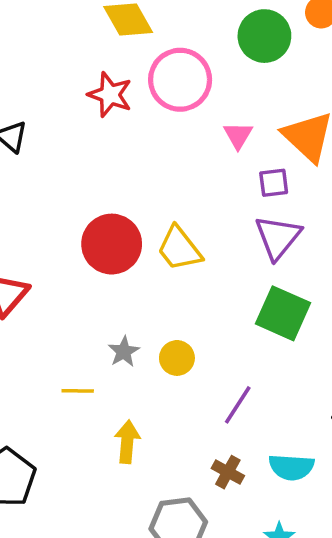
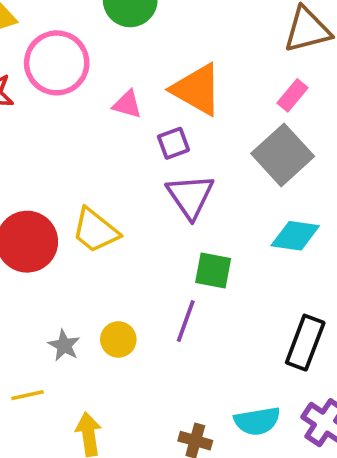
pink triangle: (238, 135) -> (127, 104), turned -32
green square: (283, 313) -> (213, 270), size x0.7
purple line: (238, 405) -> (186, 321), moved

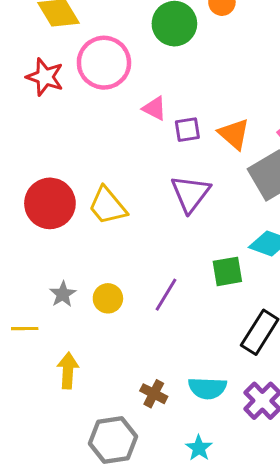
orange triangle: (197, 89) -> (234, 134), moved, size x0.7
purple square: (173, 143) -> (187, 130), moved
green square: (213, 270) -> (227, 271), moved, turned -32

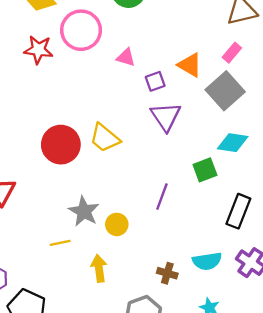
purple square: (187, 130) -> (155, 81), moved
gray star: (63, 294) -> (84, 211), size x1.5
yellow circle: (108, 298) -> (117, 224), moved

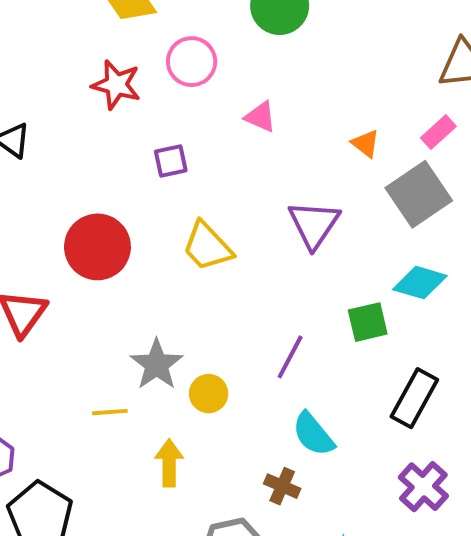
pink circle: (81, 30) -> (192, 62), size x0.7
orange triangle: (190, 65) -> (366, 144), size x0.7
purple square: (155, 81) -> (171, 161), moved
red circle: (61, 145) -> (97, 247), moved
cyan semicircle: (207, 261) -> (313, 434), moved, turned 52

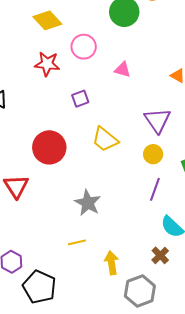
yellow circle: (209, 394) -> (153, 154), moved
yellow line: (110, 412) -> (77, 242), moved
yellow arrow: (169, 463) -> (112, 263), moved
brown cross: (282, 486) -> (160, 255), turned 30

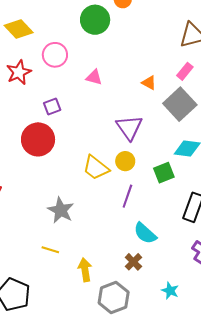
red star: (47, 64) -> (19, 72), turned -30
yellow trapezoid: (105, 139) -> (96, 168), moved
red circle: (49, 147) -> (38, 139), moved
yellow line: (77, 242) -> (50, 250), turned 30

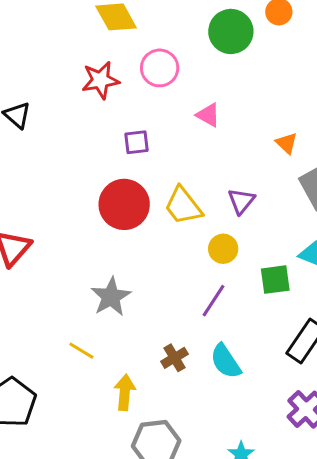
purple triangle: (129, 127) -> (241, 201), size x0.7
red circle: (38, 139) -> (124, 204), moved
yellow trapezoid: (96, 168) -> (183, 206), moved
brown cross: (133, 262) -> (174, 358), moved

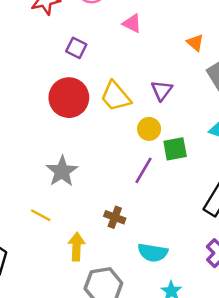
purple square: (137, 142) -> (76, 48), turned 36
green square: (275, 280) -> (175, 149), moved
brown cross: (174, 358) -> (115, 217), turned -36
cyan semicircle: (226, 361) -> (153, 253), moved, turned -44

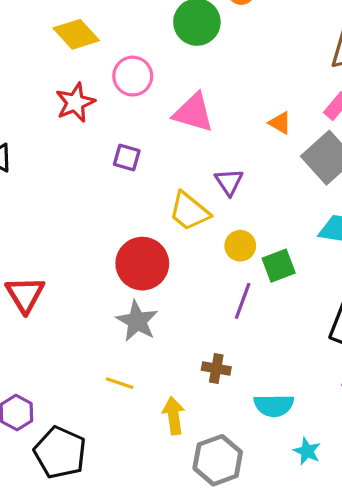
pink triangle: (132, 23) -> (193, 113), size x1.6
purple triangle: (162, 90) -> (229, 182), moved
red circle: (69, 98) -> (142, 264), moved

